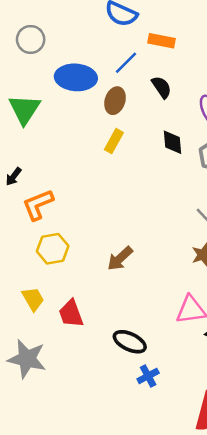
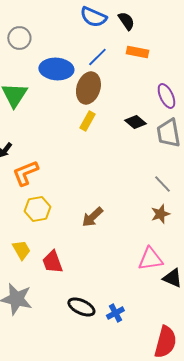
orange rectangle: (162, 41) -> (137, 52), moved
black semicircle: (162, 87) -> (126, 21), moved
brown ellipse: (115, 101) -> (88, 88), size x1.4
black diamond: (173, 142) -> (135, 122), turned -45
black ellipse: (130, 342) -> (81, 307), moved

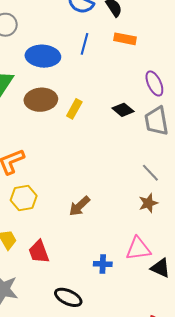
blue line: (97, 57) -> (84, 44), turned -30
brown ellipse: (88, 88) -> (41, 100), moved, turned 68
blue cross: (115, 313) -> (103, 264), moved, turned 30

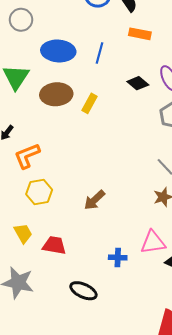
blue line: (84, 44) -> (100, 53), moved
black diamond: (123, 110) -> (138, 83), moved
red trapezoid: (39, 252) -> (54, 245), turned 120

